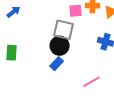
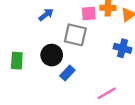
blue arrow: (14, 12) -> (46, 15), moved
black circle: (60, 46) -> (52, 55), moved

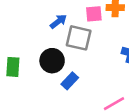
blue arrow: (46, 15) -> (58, 21), moved

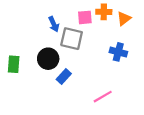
blue arrow: (58, 21) -> (54, 24), turned 104

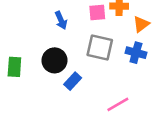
orange triangle: (124, 19) -> (141, 24), moved
gray square: (72, 39) -> (100, 47), moved

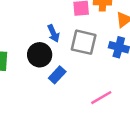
blue arrow: (61, 20) -> (53, 33), moved

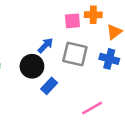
blue arrow: (53, 33) -> (45, 45), turned -112

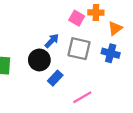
pink square: (72, 21) -> (77, 18), turned 35
pink line: (92, 108) -> (82, 97), moved

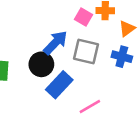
blue arrow: (52, 41) -> (55, 43), size x1.5
blue rectangle: (55, 78) -> (59, 85), size x1.5

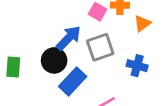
gray square: (86, 52) -> (100, 47), turned -32
blue cross: (122, 57) -> (137, 66), moved

